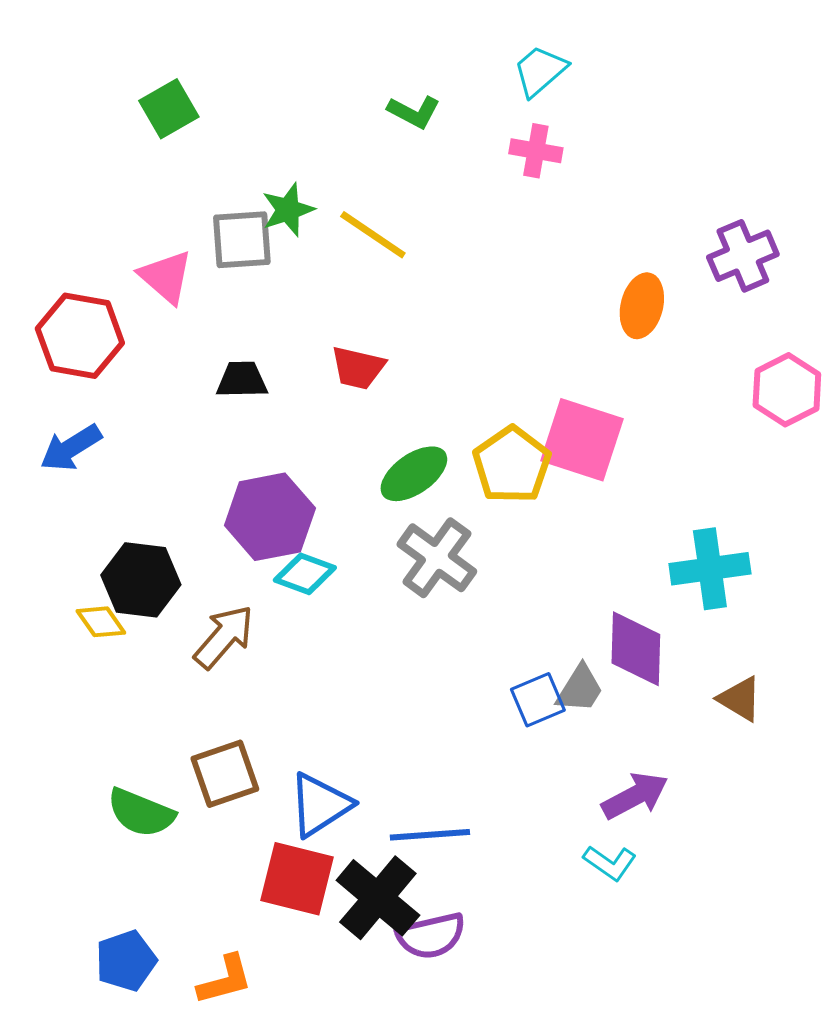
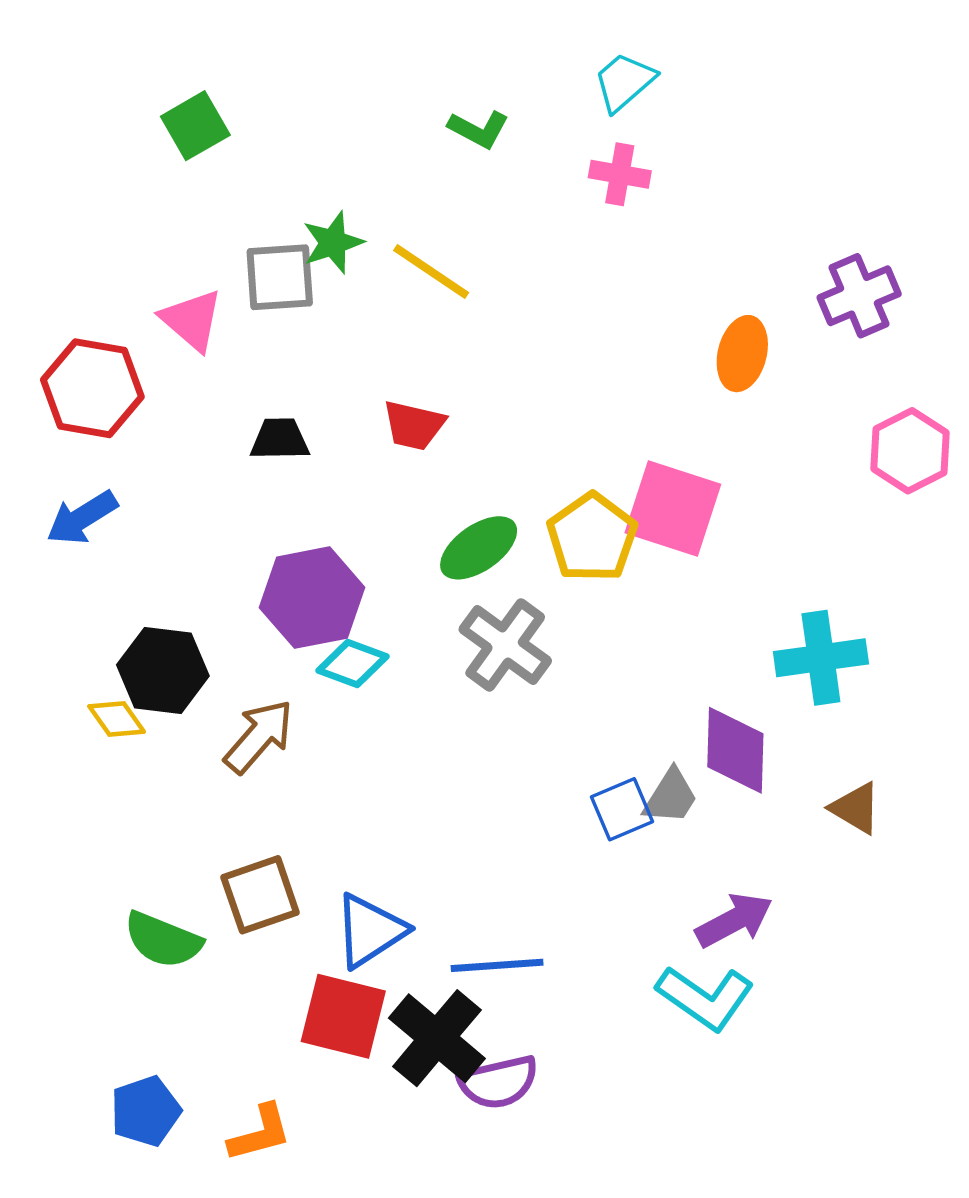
cyan L-shape: (610, 863) -> (705, 998), size x1.6

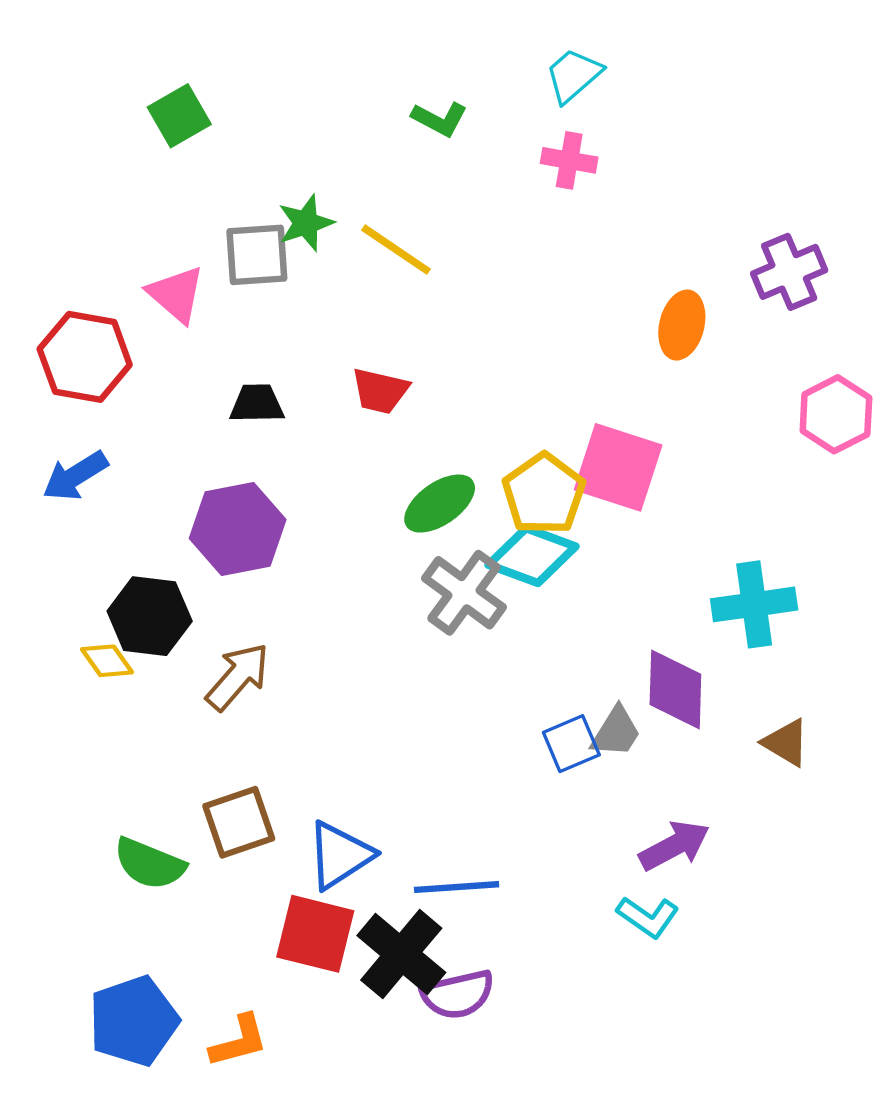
purple hexagon: (312, 598) -> (238, 529), moved
cyan diamond: (353, 664) -> (532, 556), moved, size x1.4
cyan L-shape: (705, 998) -> (648, 917), size x0.7
blue pentagon: (146, 1111) -> (134, 1021), size x1.4

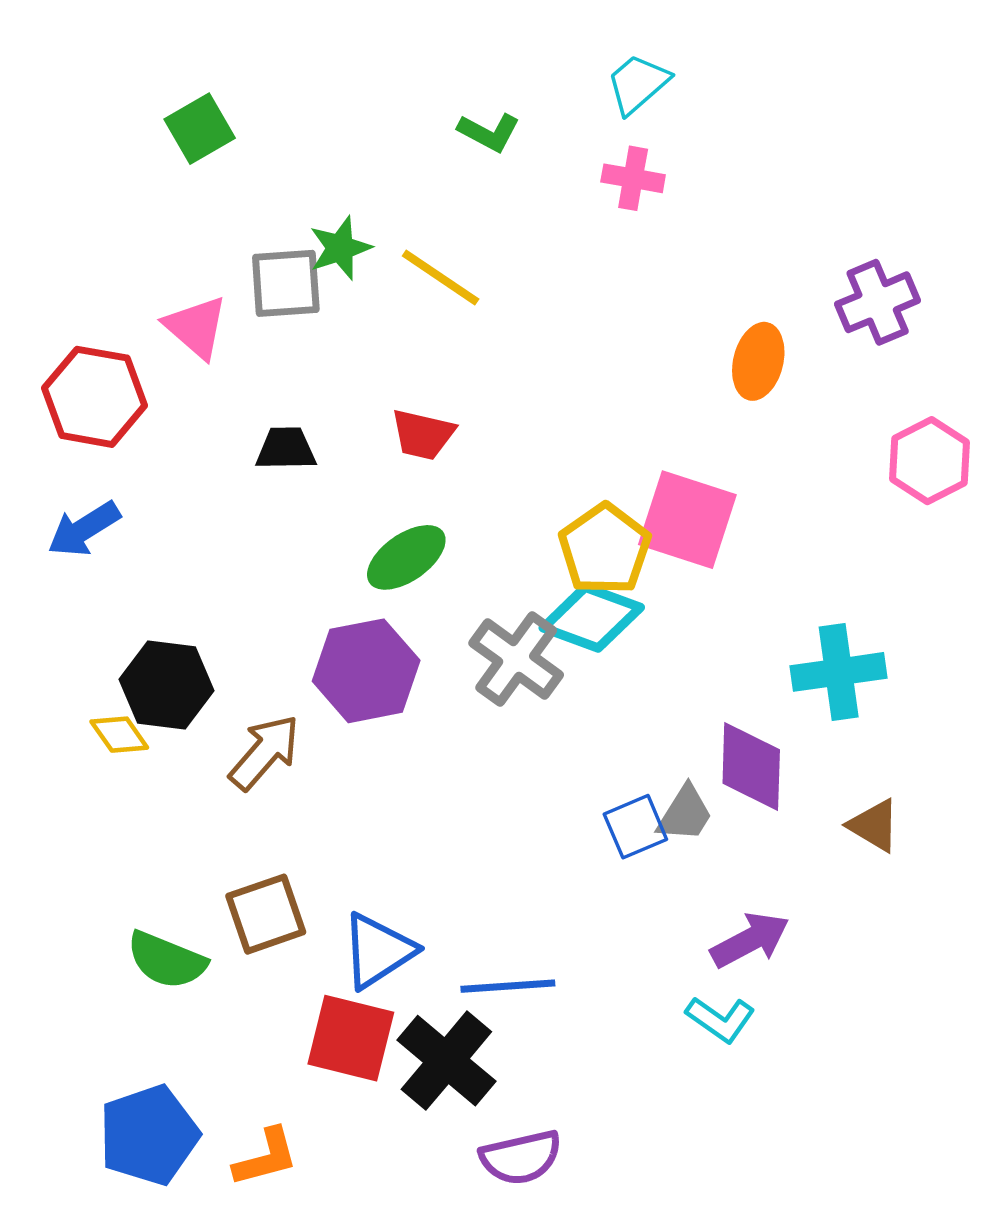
green ellipse: (440, 504) -> (406, 557), moved
purple hexagon: (238, 529) -> (366, 671), moved
purple semicircle: (458, 994) -> (521, 1157), moved

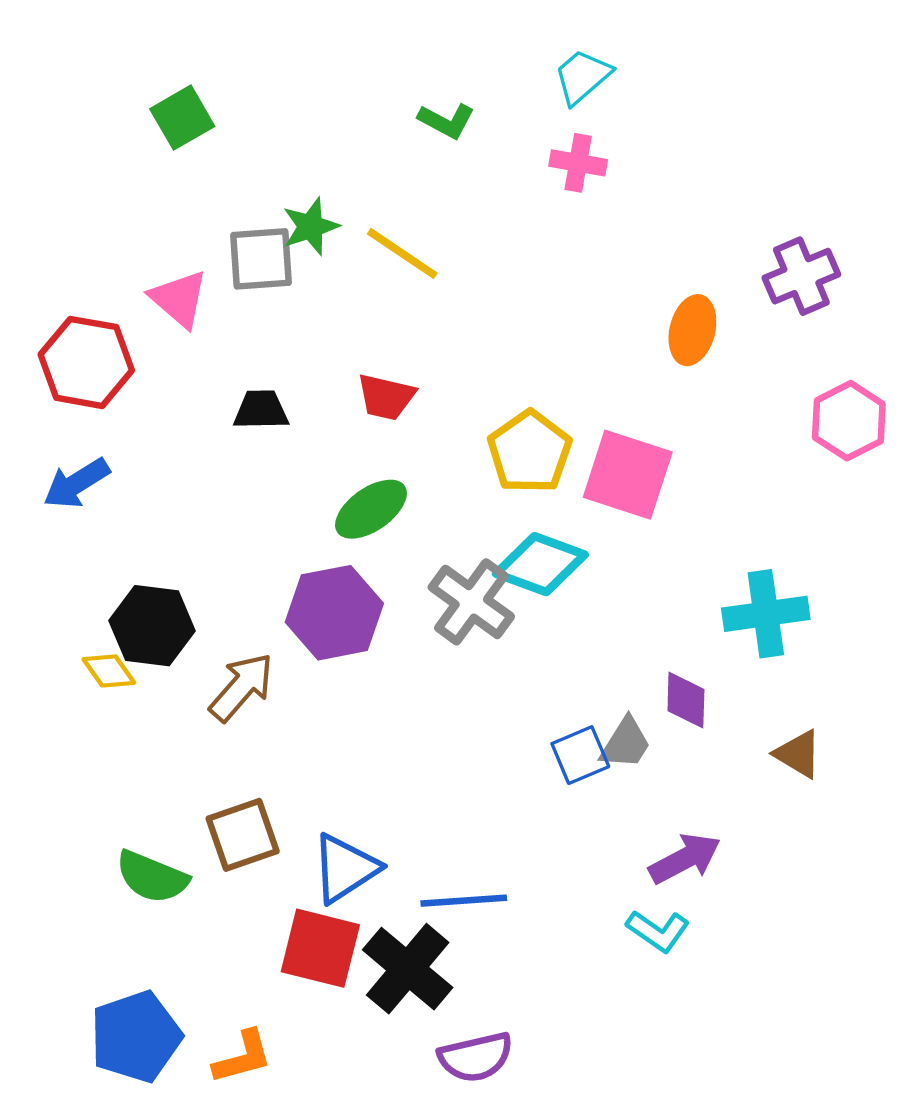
yellow pentagon: (605, 549) -> (530, 452), moved
purple diamond: (751, 766) -> (686, 700), size x0.7

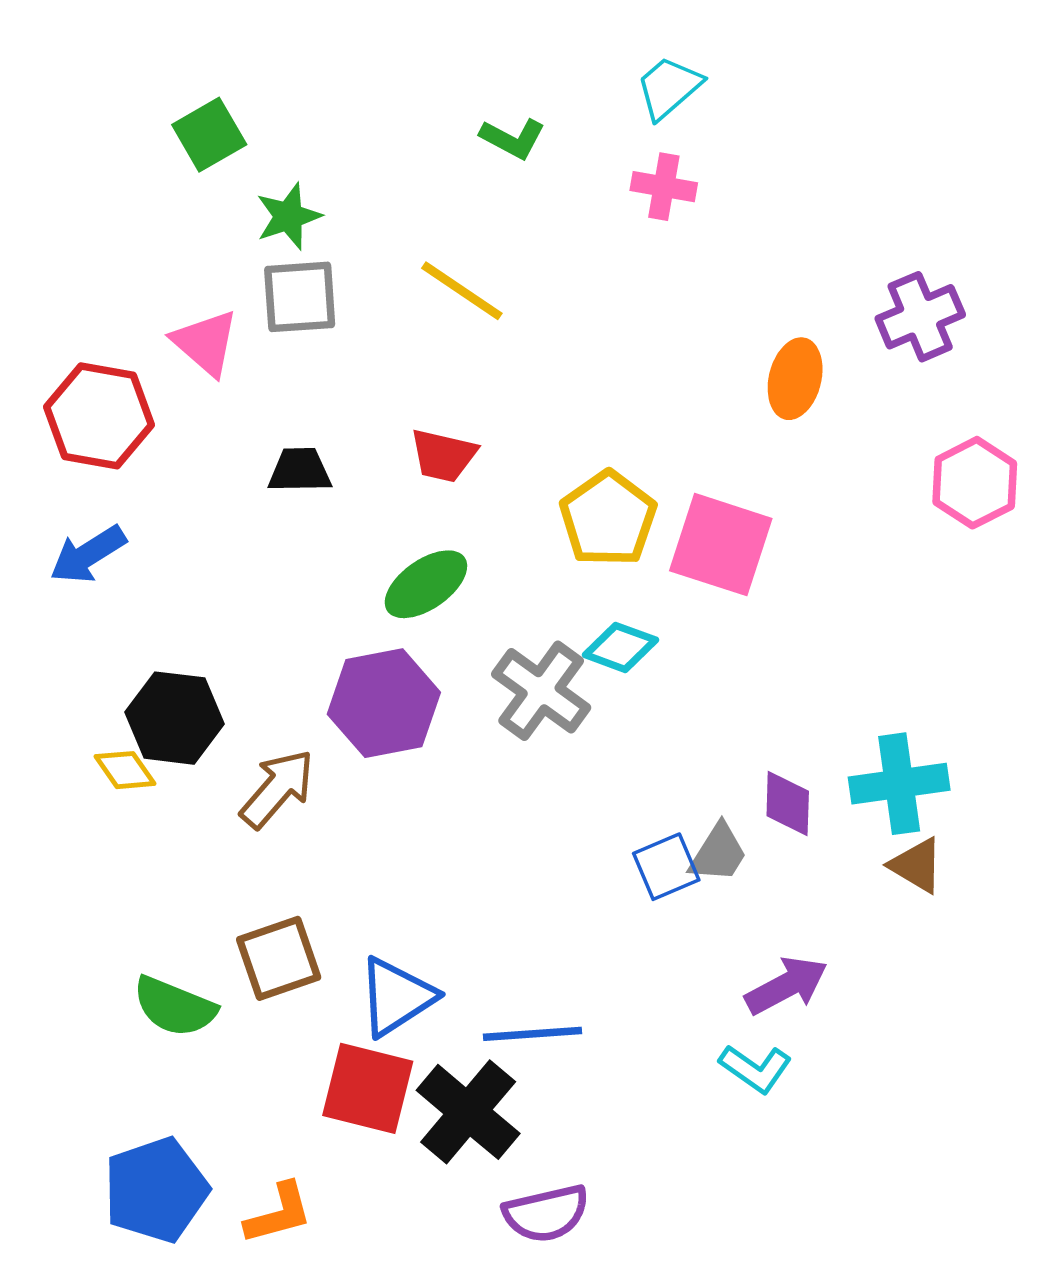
green star: (311, 227) -> (288, 216), moved
cyan diamond: (540, 564) -> (620, 647), size x0.7
cyan cross: (766, 614) -> (899, 784), moved

